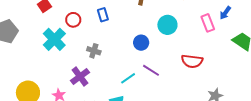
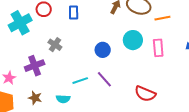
pink rectangle: (208, 23) -> (158, 48), moved
red semicircle: (192, 61) -> (145, 94), moved

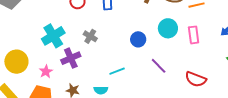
cyan cross: (20, 23) -> (53, 36), moved
purple line: (104, 79) -> (159, 66), moved
red semicircle: (145, 94) -> (196, 79), moved

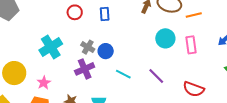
blue circle: (138, 39) -> (106, 51), moved
purple cross: (71, 58) -> (85, 69), moved
cyan line: (117, 71) -> (123, 74), moved, turned 49

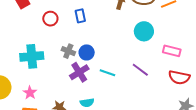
pink rectangle: (191, 45) -> (172, 51), moved, turned -60
cyan cross: (51, 47) -> (32, 56), turned 35
purple cross: (85, 69) -> (79, 72), moved

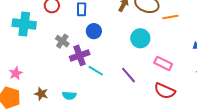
blue circle: (87, 52) -> (94, 31), moved
cyan cross: (32, 56) -> (24, 24), moved
purple cross: (79, 72) -> (80, 55), moved

